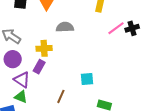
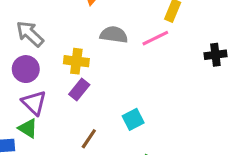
pink line: (116, 28) -> (155, 38), moved
purple rectangle: (39, 67) -> (79, 89), moved
cyan square: (87, 79) -> (133, 119), turned -32

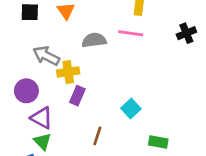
gray arrow: (30, 34) -> (46, 56), moved
pink line: (155, 38) -> (131, 33), turned 50
green triangle: (28, 128) -> (42, 141), turned 30

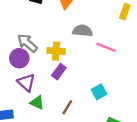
pink line: (131, 33) -> (106, 47), moved
gray arrow: (46, 56) -> (27, 43), moved
green triangle: (42, 141) -> (37, 103), moved, turned -35

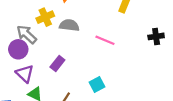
gray semicircle: (83, 31) -> (69, 25), moved
yellow cross: (56, 51) -> (45, 17), moved, turned -30

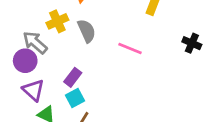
gray semicircle: (69, 25) -> (87, 31), turned 60
black cross: (156, 36) -> (192, 43), turned 32
cyan square: (97, 85) -> (75, 98), moved

